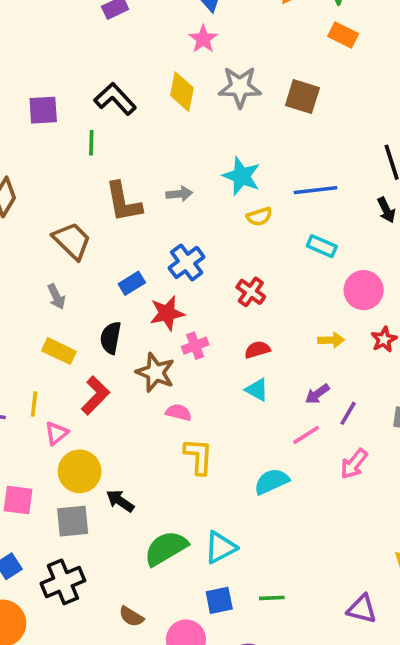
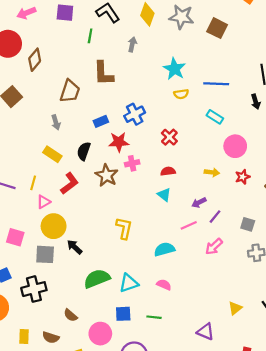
gray arrow: (179, 194) -> (132, 44), moved, turned -80
brown trapezoid: (72, 241) -> (70, 91), turned 55
pink semicircle: (179, 412) -> (164, 285), moved

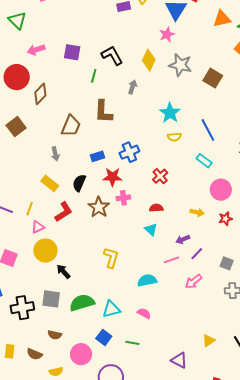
blue line: (216, 84) -> (208, 130), turned 55
gray square: (45, 254) -> (51, 299), moved
blue square: (123, 314) -> (104, 337), turned 35
brown semicircle: (71, 315) -> (55, 335), turned -32

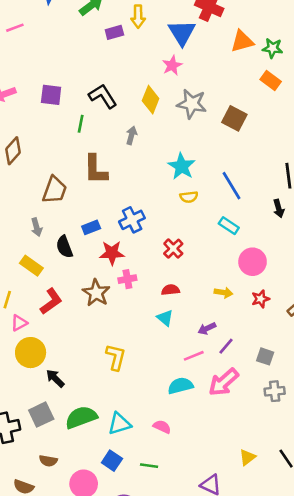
black semicircle: (79, 183) -> (64, 247), moved, turned -42
cyan semicircle: (147, 280) -> (180, 386), moved
pink arrow: (193, 282) -> (224, 382), size x1.4
gray square: (51, 299) -> (41, 415), turned -30

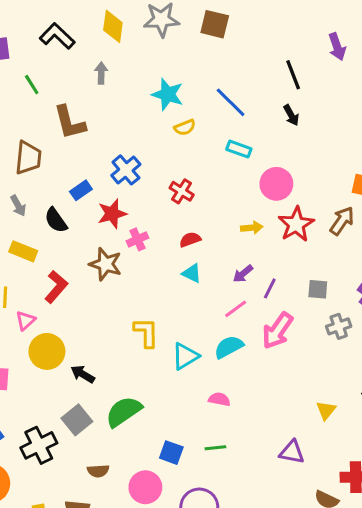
green line: (81, 124) -> (32, 85), moved, turned -30
red star: (260, 299) -> (296, 224), size x1.6
cyan triangle: (119, 424) -> (185, 356), moved

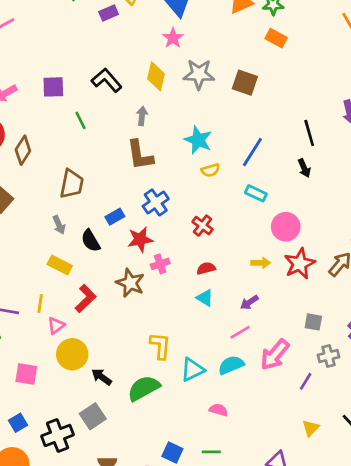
blue line: (231, 102) -> (252, 152), turned 72
brown L-shape: (70, 122) -> (140, 155), moved
purple line: (270, 288) -> (306, 381), moved
green semicircle: (124, 412) -> (144, 388), moved

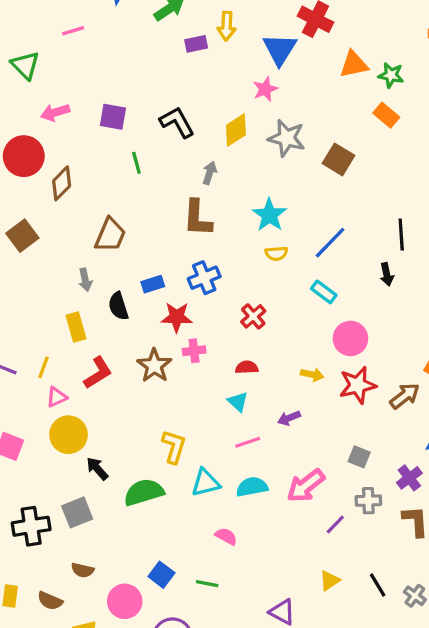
yellow diamond: (156, 76) -> (236, 130), turned 32
yellow rectangle: (60, 265) -> (76, 327), turned 35
pink line: (240, 332) -> (248, 442), moved

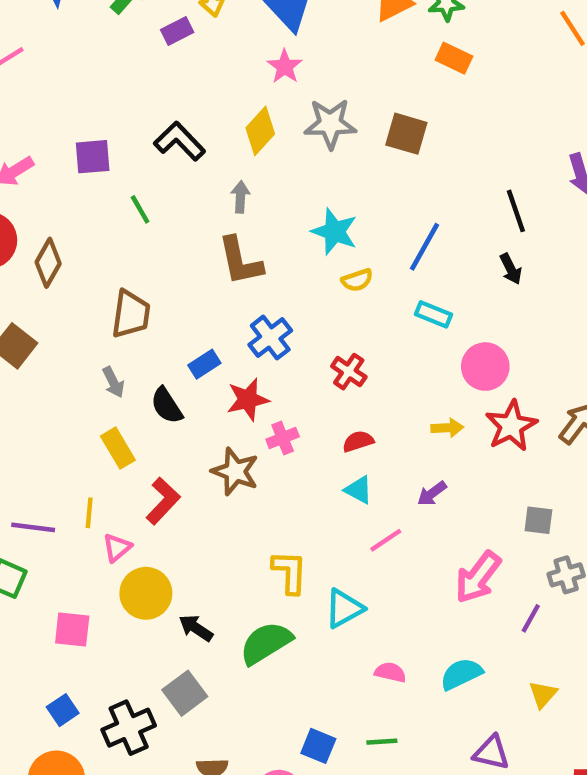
cyan semicircle: (252, 487) -> (461, 674), moved

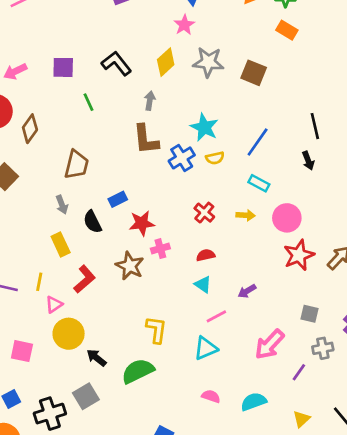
blue cross: (270, 338) -> (182, 158), moved
yellow arrow: (447, 428) -> (246, 215), moved
cyan triangle: (344, 609) -> (206, 348), moved

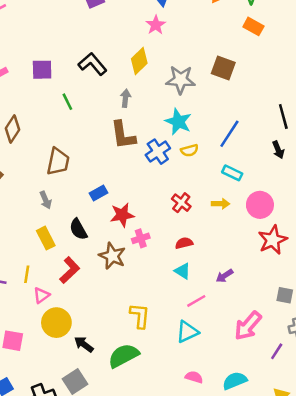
gray star: (208, 62) -> (181, 80), moved
black semicircle: (92, 222) -> (78, 229), moved

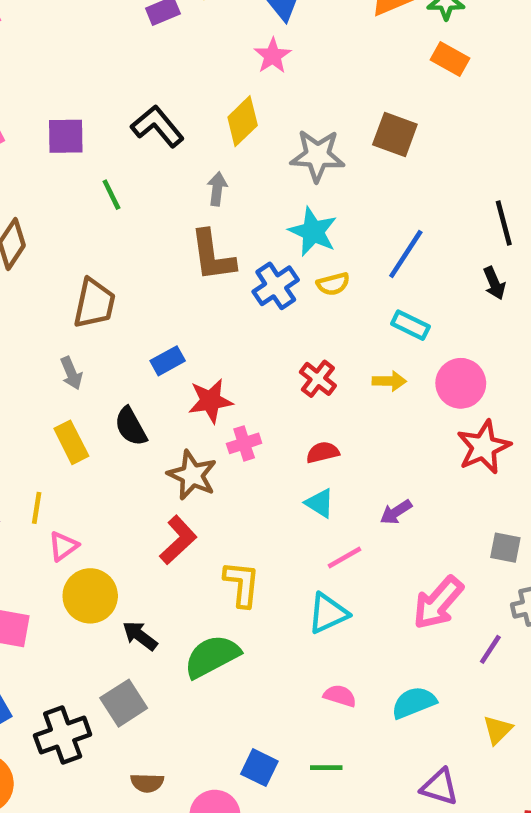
red L-shape: (70, 270) -> (178, 540), moved

